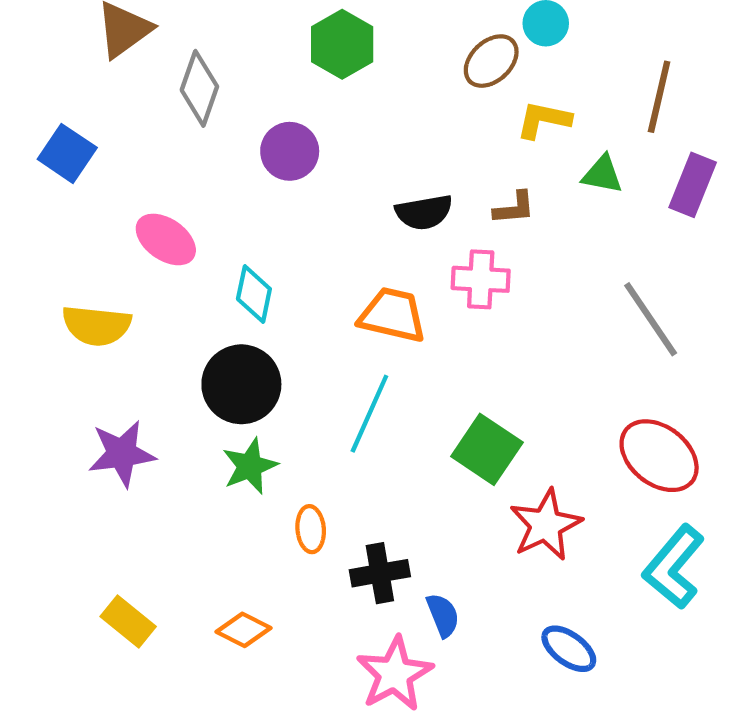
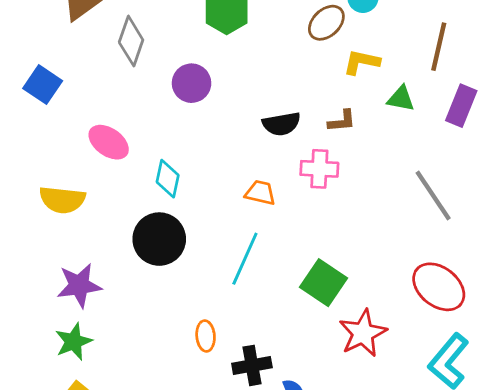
orange trapezoid: (393, 315) -> (260, 193), size x0.7
green star: (250, 466) -> (74, 342), moved

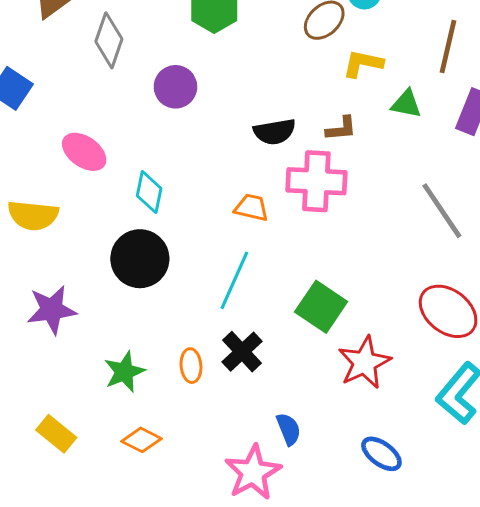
pink cross: (319, 169) -> (316, 181), size x1.4
green star: (74, 342) -> (124, 372), moved
black cross: (252, 365) -> (242, 352), moved, turned -33

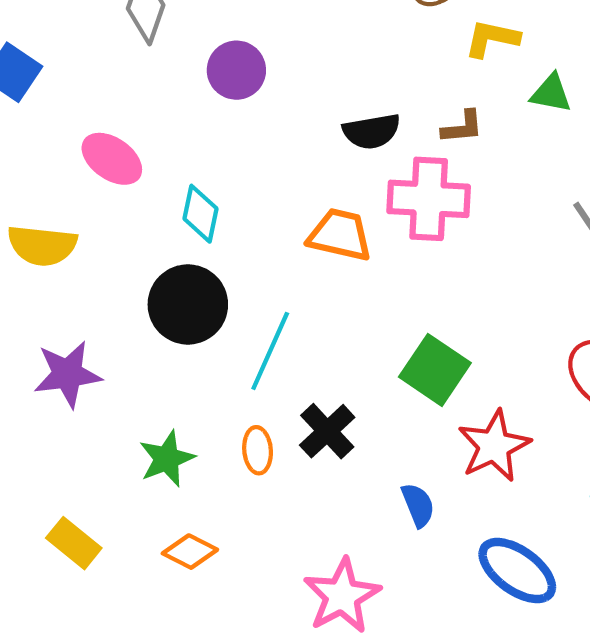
orange trapezoid: (251, 208) -> (340, 235), size x1.4
cyan line: (234, 280) -> (270, 351), moved
blue semicircle: (289, 429) -> (418, 505), moved
blue ellipse: (381, 454) -> (517, 571), size x1.4

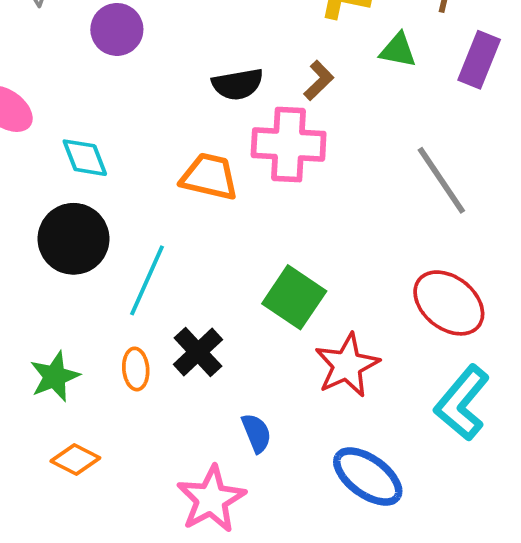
brown L-shape: (462, 127) -> (319, 80), turned -39
cyan diamond: (201, 214) -> (85, 158), turned -33
blue semicircle: (418, 505) -> (256, 433), moved

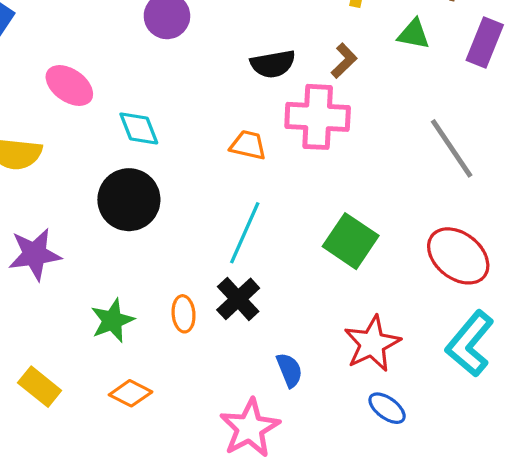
orange trapezoid: (209, 177) -> (248, 145), size x0.7
cyan line: (147, 280) -> (245, 233), moved
green square: (294, 297) -> (351, 241), moved
red star: (347, 365) -> (372, 344), moved
blue ellipse: (368, 476) -> (387, 408), size x0.6

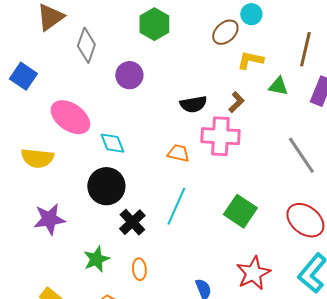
pink ellipse: (69, 85) -> (70, 117), size x1.4
black cross: (238, 299) -> (132, 222), moved
orange ellipse: (184, 314) -> (139, 269), moved

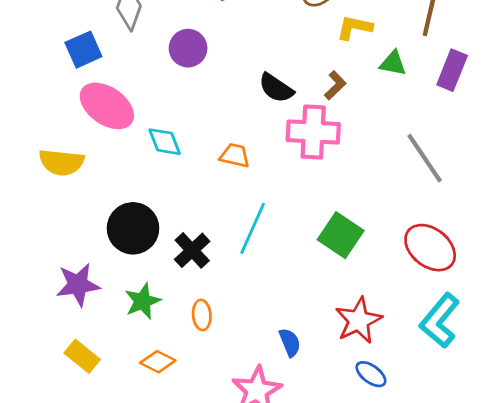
blue square: (23, 76) -> (83, 50), moved, turned 32
black semicircle: (193, 104) -> (276, 88), turned 44
orange trapezoid: (178, 153) -> (235, 155), moved
black circle: (106, 186) -> (133, 228), moved
purple star: (49, 219) -> (78, 285), moved

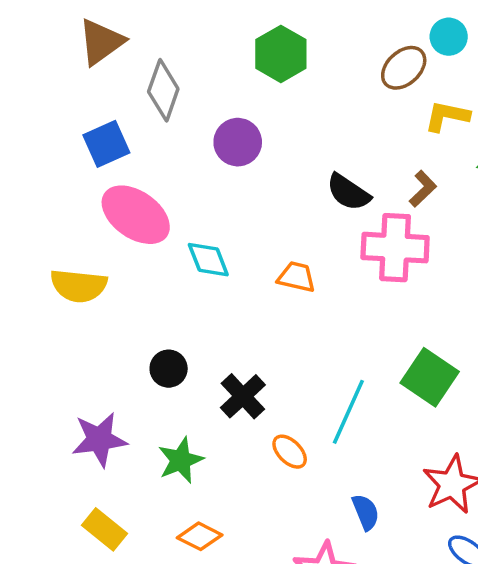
black circle: (133, 228) -> (169, 369), size x0.6
cyan line: (253, 228) -> (348, 412), moved
orange ellipse: (202, 315) -> (290, 452), moved, turned -40

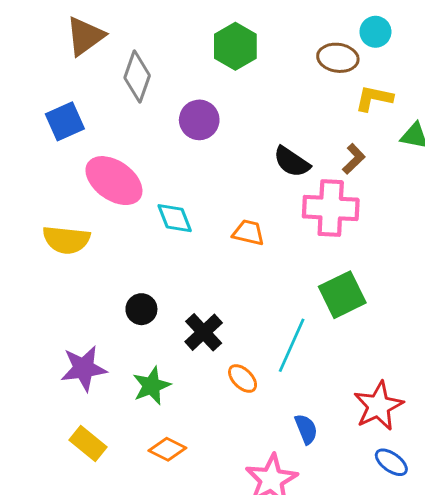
brown ellipse: (404, 68) -> (338, 58), turned 51
blue square: (106, 144) -> (65, 121), moved
green square: (430, 377) -> (342, 295), moved, turned 30

